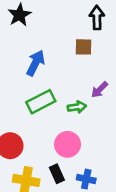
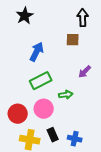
green arrow: (77, 107) -> (66, 95), moved
pink circle: (68, 144) -> (44, 109), moved

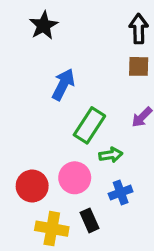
brown square: (73, 40) -> (139, 66), moved
green rectangle: (41, 81) -> (89, 125), moved, turned -30
blue cross: (75, 139) -> (121, 193), moved, turned -32

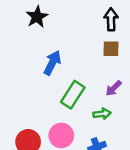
green arrow: (111, 155) -> (102, 114), moved

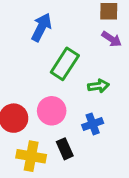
purple arrow: (114, 88) -> (112, 39), moved, turned -102

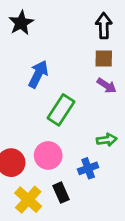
green arrow: (98, 86) -> (107, 140), moved
yellow cross: (31, 156) -> (28, 200), turned 32

